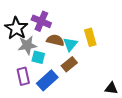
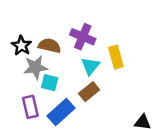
purple cross: (41, 21) -> (83, 37), moved
black star: (16, 28) -> (21, 46), size x0.7
brown semicircle: (55, 40) -> (50, 46), moved

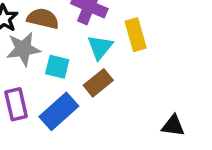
cyan square: (50, 83) -> (57, 67), moved

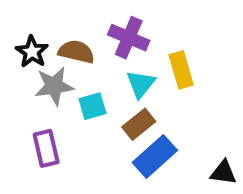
cyan square: (57, 67) -> (92, 106), turned -30
blue rectangle: (59, 111) -> (155, 156), moved

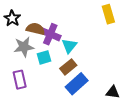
purple cross: (129, 38) -> (50, 34), moved
black star: (32, 52) -> (12, 18), moved
yellow rectangle: (181, 70) -> (108, 14), moved

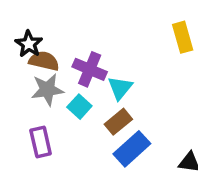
brown semicircle: (35, 29) -> (44, 61), moved
cyan square: (44, 57) -> (79, 107), turned -32

